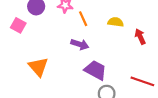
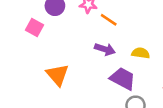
orange line: (83, 19) -> (109, 20), turned -32
yellow semicircle: (116, 22) -> (141, 53), moved

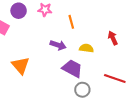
orange line: (109, 20) -> (71, 22), moved, turned 40

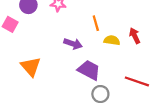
orange line: (71, 22) -> (96, 23), moved
yellow semicircle: (86, 48) -> (112, 40), moved

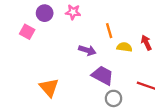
orange triangle: (31, 67) -> (49, 87), moved

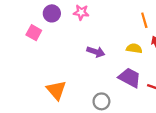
orange line: (109, 31) -> (144, 20), moved
purple trapezoid: (103, 75) -> (130, 78), moved
gray circle: (113, 98) -> (101, 101), moved

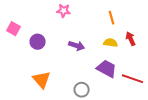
purple circle: (52, 13) -> (38, 42), moved
orange line: (144, 20) -> (112, 18), moved
pink square: (34, 33) -> (14, 29), moved

